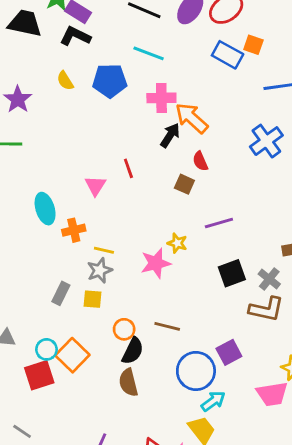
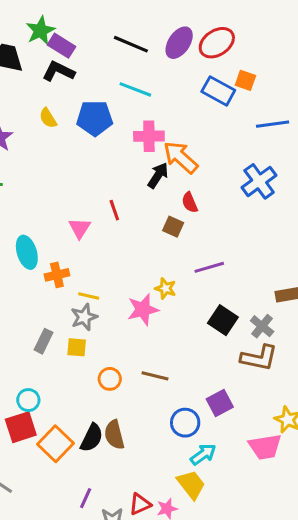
black square: (232, 273) -> (223, 320), turned -36
black semicircle: (133, 351) -> (92, 438), moved
orange square: (72, 355) -> (55, 444), moved
blue circle: (196, 371) -> (185, 423), size x0.7

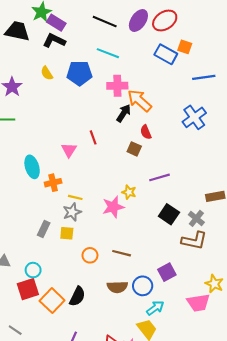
brown semicircle: (114, 435) -> (117, 287), moved, turned -78

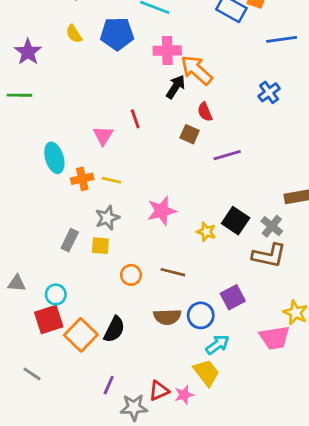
blue cross: (194, 117) -> (269, 92), size x0.7
purple line: (159, 177) -> (227, 155), moved
yellow star: (129, 192) -> (206, 232), moved
yellow line: (75, 197) -> (112, 180), moved

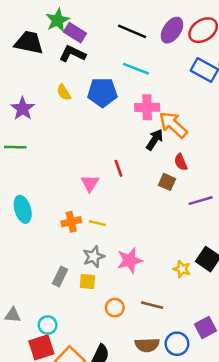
cyan ellipse: (54, 158) -> (23, 209), moved
pink star: (162, 211) -> (130, 260), moved

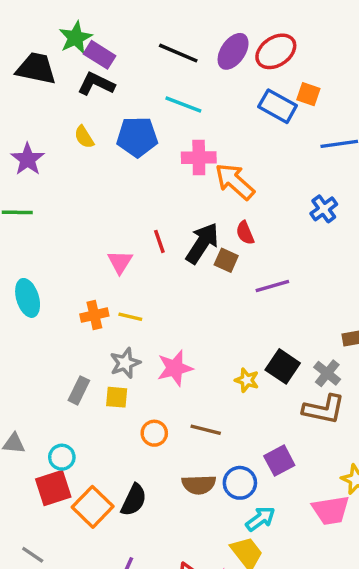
black arrow: (155, 140) -> (202, 243), moved, size x1.4

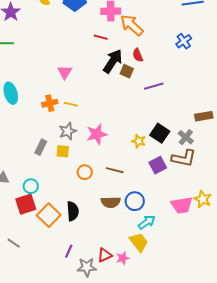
red line: (159, 241) -> (101, 37), moved, turned -56
purple square: (279, 461) -> (158, 165), moved
black semicircle: (134, 500) -> (73, 211), turned -30
pink trapezoid: (331, 510) -> (182, 205), moved

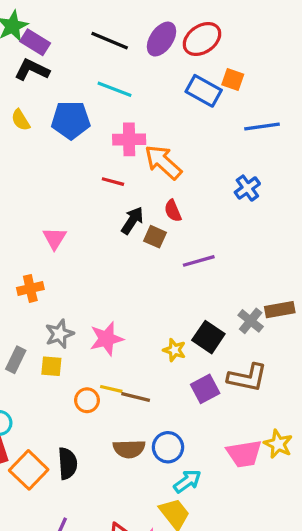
black arrow: (113, 61) -> (132, 220), size x0.7
yellow line: (71, 104) -> (111, 389), moved
gray cross: (186, 137) -> (251, 321), moved

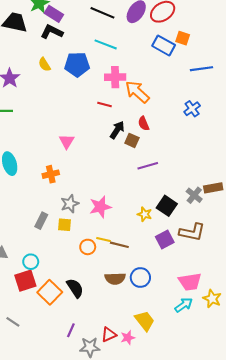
purple line: (199, 261) -> (148, 166), moved
yellow star: (278, 444) -> (212, 299), moved
black semicircle: (68, 463) -> (75, 288), turned -30
cyan arrow: (187, 481) -> (184, 305), moved

